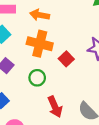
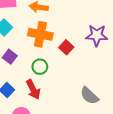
red arrow: (55, 107) -> (33, 89), moved

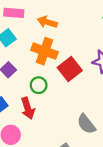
red square: (66, 47) -> (70, 69), size x1.5

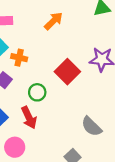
orange arrow: (47, 22) -> (54, 21), moved, turned 126
orange cross: (44, 51) -> (19, 58), moved, size x0.6

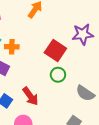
green circle: (37, 92) -> (58, 75), moved

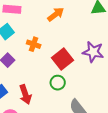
orange cross: (12, 47) -> (34, 44), moved

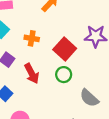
red arrow: (25, 94) -> (32, 74), moved

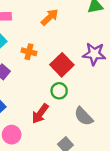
red arrow: (32, 74) -> (40, 114), moved, turned 60

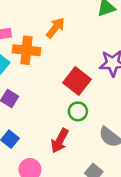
orange cross: (29, 52) -> (26, 50), moved, size x1.5

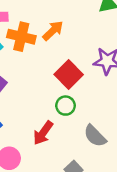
orange arrow: (55, 28) -> (53, 31), moved

